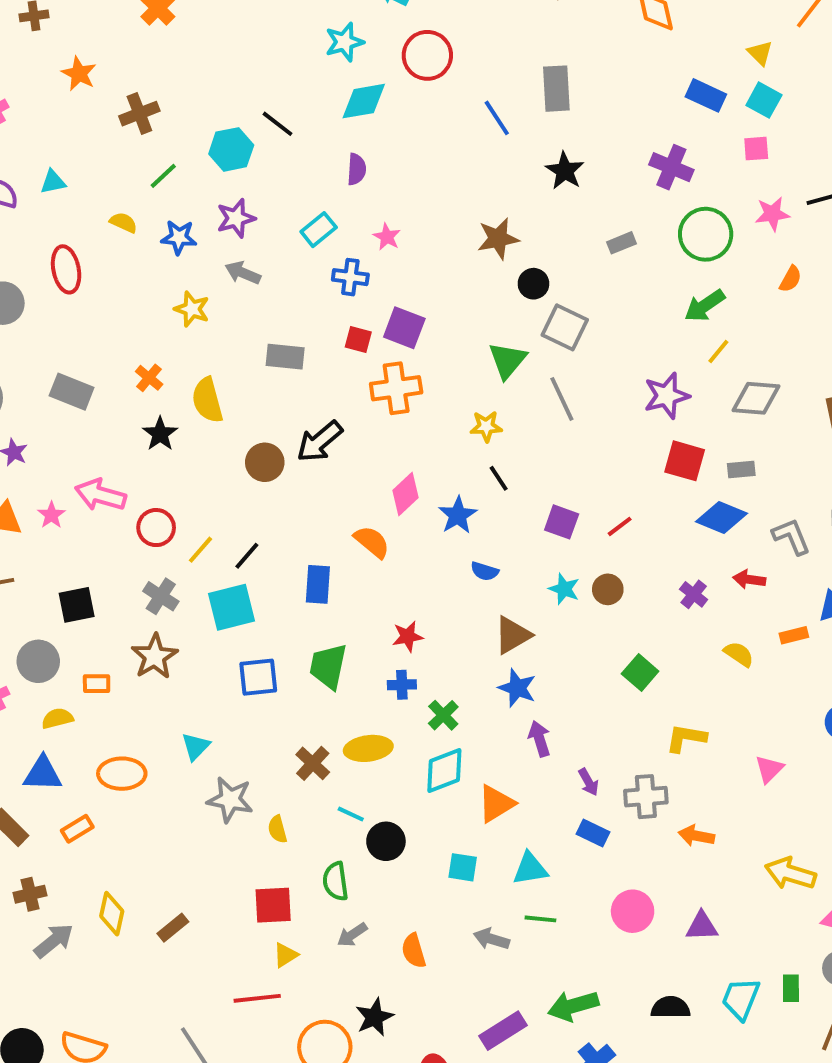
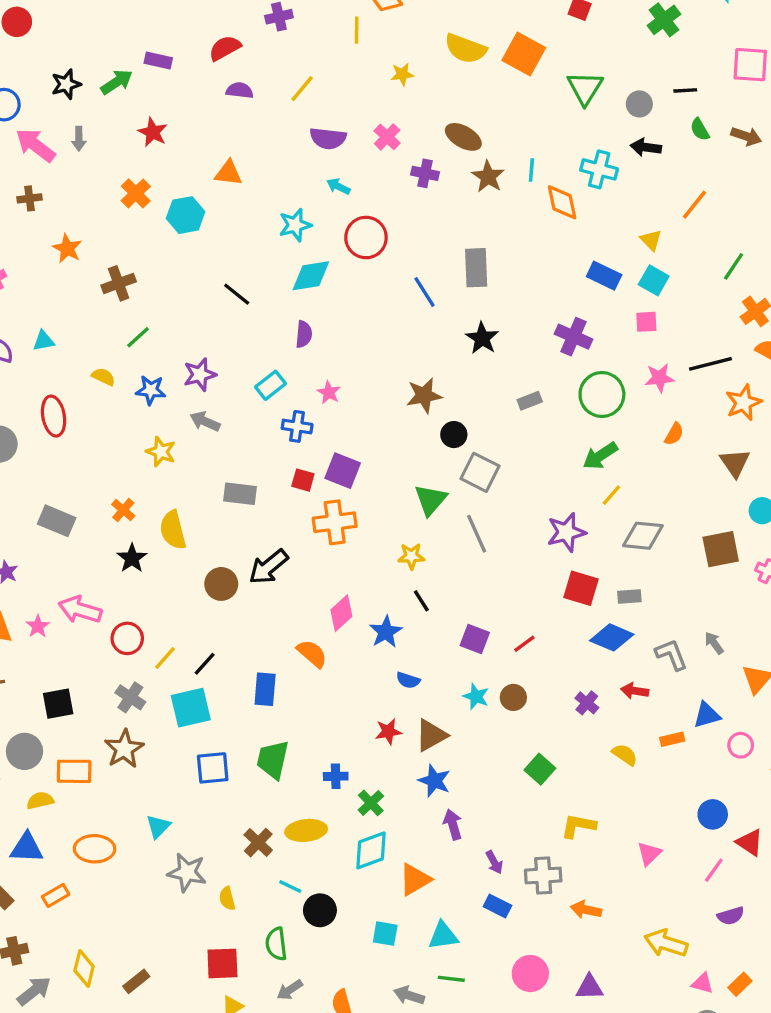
cyan hexagon: (231, 149) -> (186, 215), moved
red star: (408, 636) -> (388, 732), moved
orange rectangle: (97, 684) -> (74, 771), size x1.5

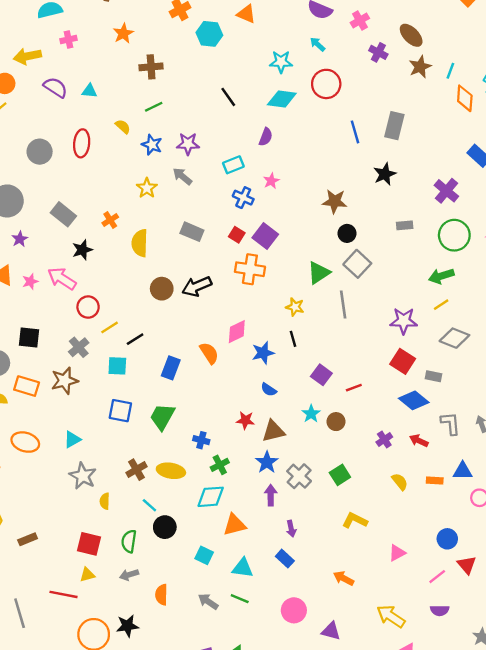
black star: (132, 558) -> (82, 250), moved
cyan square: (191, 708) -> (117, 366), size x0.7
gray cross: (543, 875) -> (299, 476), moved, turned 30

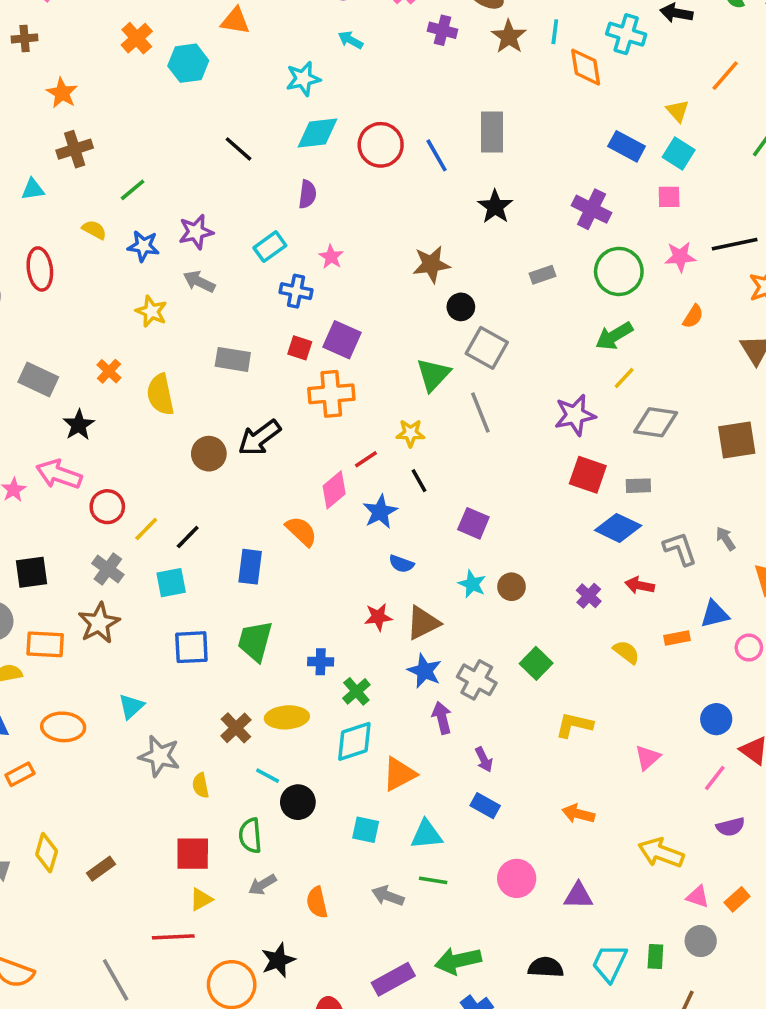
brown cross: (151, 67) -> (75, 149), moved
red circle: (326, 84) -> (381, 145), moved
red line: (354, 388) -> (366, 459), moved

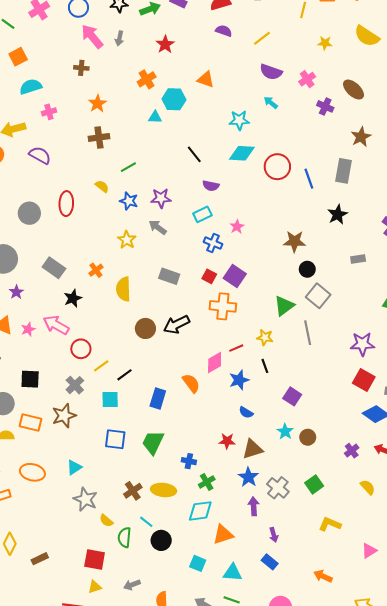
brown star: (509, 37) -> (361, 137), moved
cyan triangle: (33, 189) -> (155, 117), moved
purple semicircle: (307, 194) -> (211, 186), moved, turned 84
yellow semicircle: (201, 785) -> (106, 521), turned -48
green semicircle: (250, 836) -> (124, 537), moved

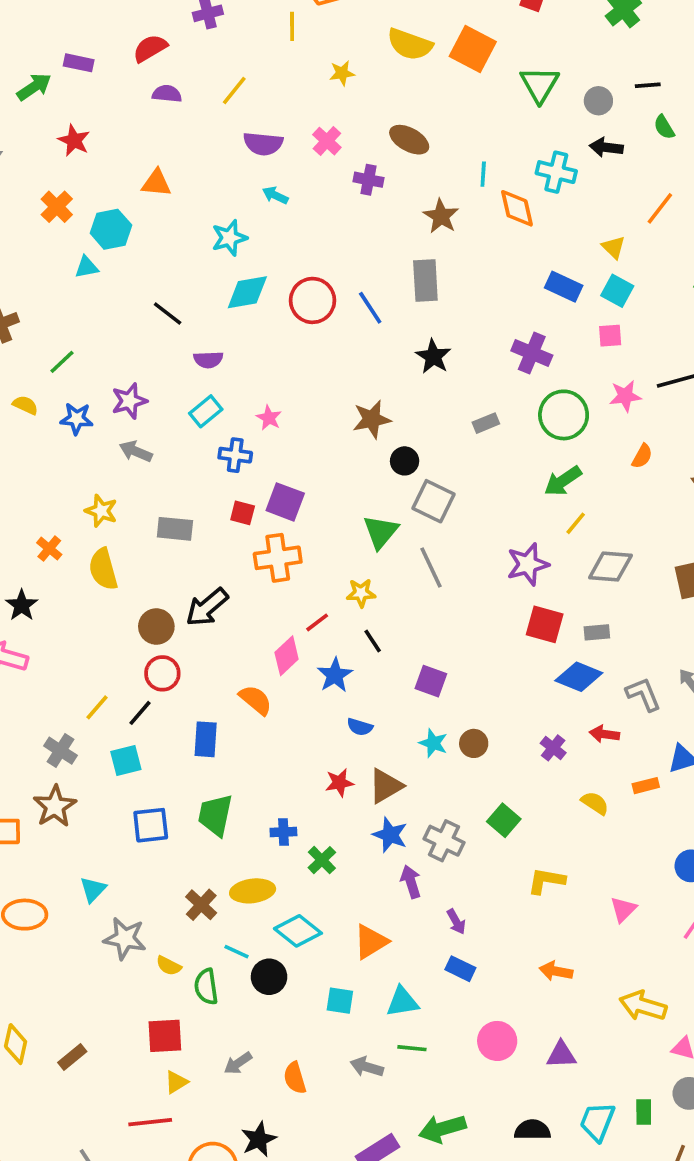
yellow star: (127, 240) -> (101, 511), moved
red circle: (81, 349) -> (162, 673), moved
cyan diamond: (200, 511) -> (298, 931), moved, turned 60

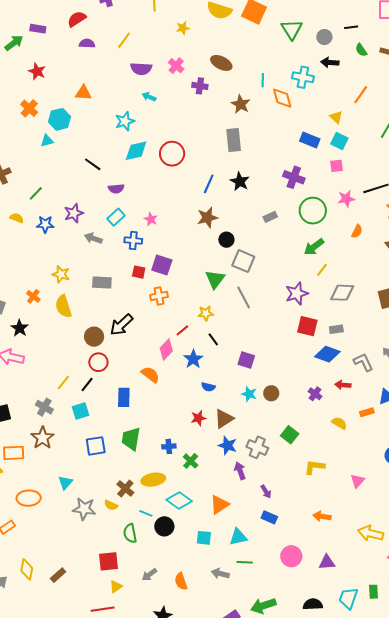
blue line: (370, 308) -> (209, 184), moved, turned 60
gray arrow: (136, 451) -> (93, 238), moved
orange cross: (278, 558) -> (159, 296), size x0.7
yellow semicircle: (169, 966) -> (111, 505), moved

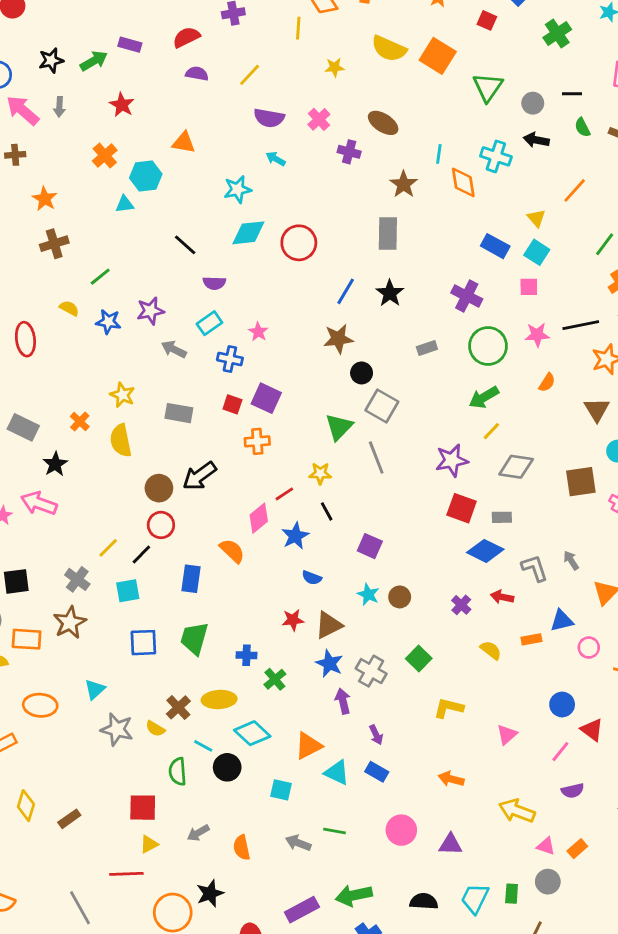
cyan triangle: (238, 537) -> (337, 773), moved, turned 30

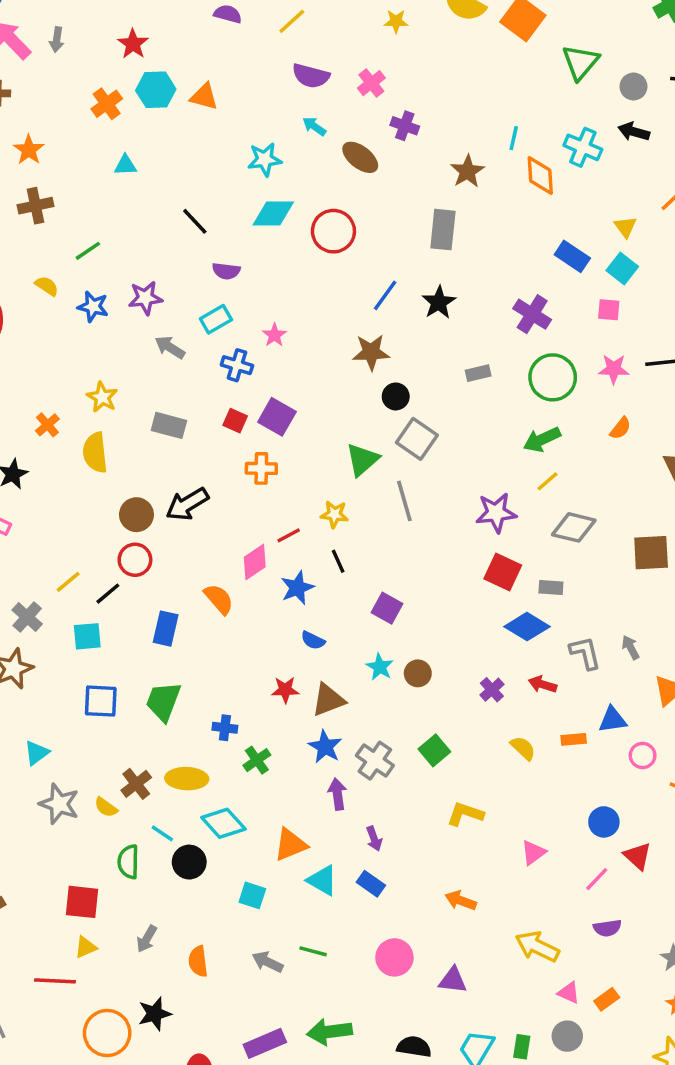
brown ellipse: (383, 123) -> (360, 157), moved
cyan hexagon: (146, 176) -> (156, 90), moved
gray arrow: (198, 833) -> (147, 939), turned -35

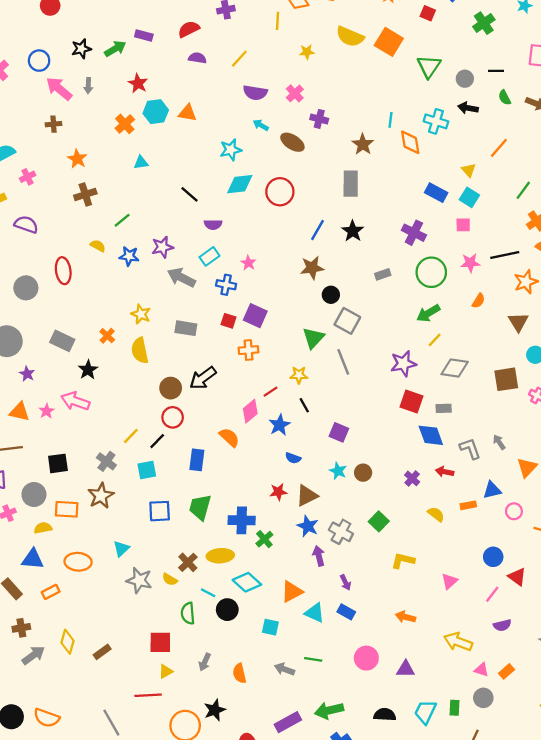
gray arrow: (170, 347) -> (181, 278), size x1.4
blue diamond: (527, 627) -> (431, 435), turned 44
blue cross: (225, 728) -> (242, 520), size x1.6

